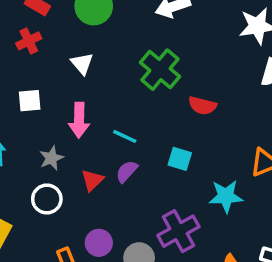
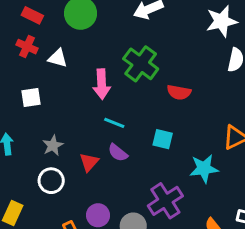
red cross: (29, 41) -> (27, 47), turned -36
white triangle: (82, 64) -> (58, 58), moved, turned -30
pink arrow: (79, 120) -> (102, 84), moved
purple semicircle: (127, 171) -> (118, 153), turned -90

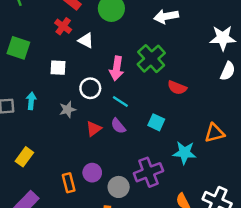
white circle: (51, 181) -> (90, 88), moved

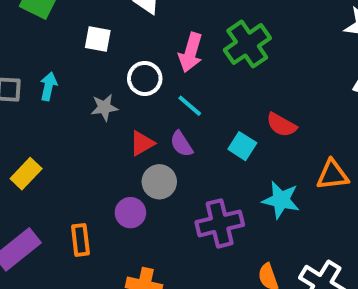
red semicircle: (177, 88) -> (281, 125), moved
orange rectangle: (69, 183) -> (80, 240), moved
gray circle: (119, 187) -> (159, 182), moved

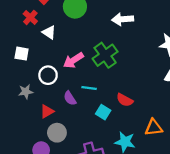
pink arrow: (191, 52) -> (73, 60), turned 42
cyan line: (190, 106) -> (89, 88), moved, turned -32
purple semicircle: (181, 144) -> (70, 98), moved

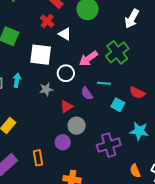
white arrow: (123, 19) -> (132, 19), turned -54
white square: (22, 54) -> (41, 55), size x1.6

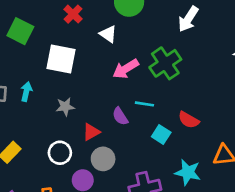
white triangle: (65, 34) -> (108, 34), moved
white circle: (66, 73) -> (60, 153), moved

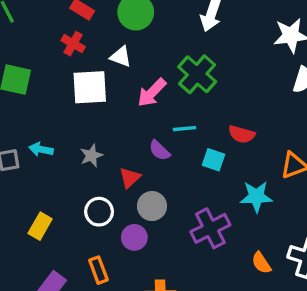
white square: (61, 59) -> (90, 87), moved
cyan arrow: (26, 92) -> (41, 149), turned -78

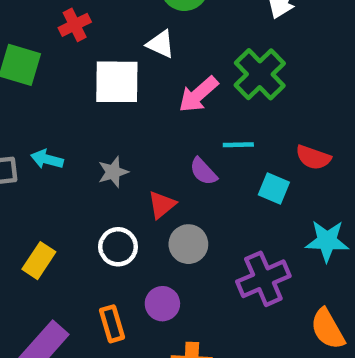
red cross: (73, 44) -> (75, 25), moved, turned 30
purple circle: (134, 237) -> (162, 304), moved
orange semicircle: (261, 263) -> (328, 329), size x1.4

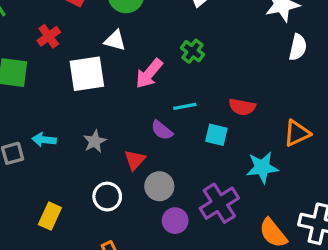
green cross: (260, 74) -> (192, 51), size x0.6
purple circle: (162, 304) -> (175, 221), moved

